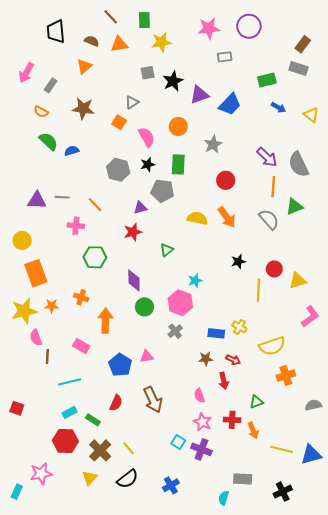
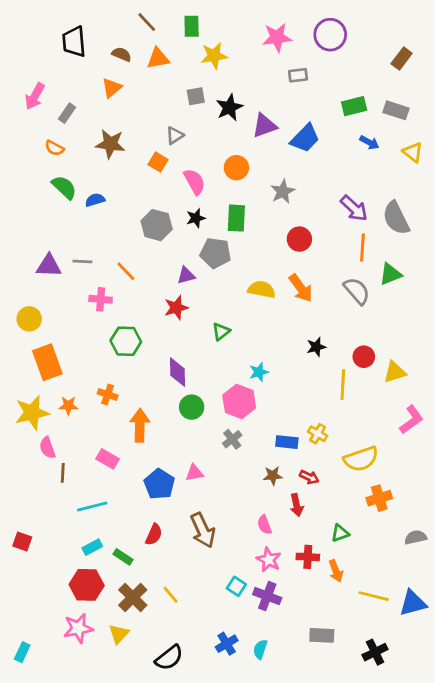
gray rectangle: (299, 68) -> (396, 110), moved
pink star: (41, 474) -> (78, 628), moved
black semicircle: (128, 479) -> (169, 658), moved
cyan semicircle: (224, 498) -> (260, 649), moved

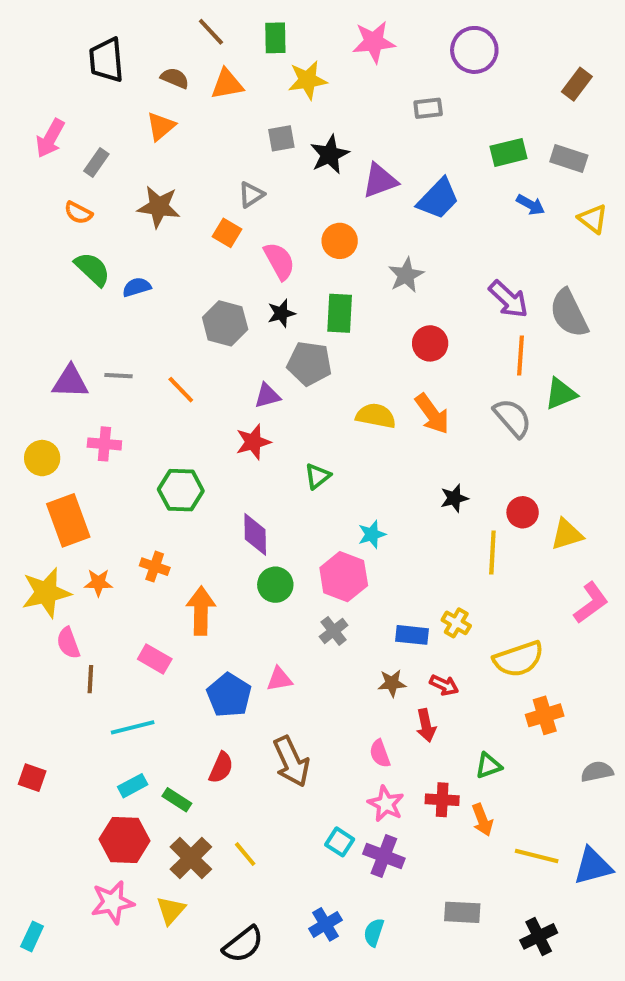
pink star: (277, 37) -> (374, 42), moved
pink cross: (101, 299) -> (104, 444), moved

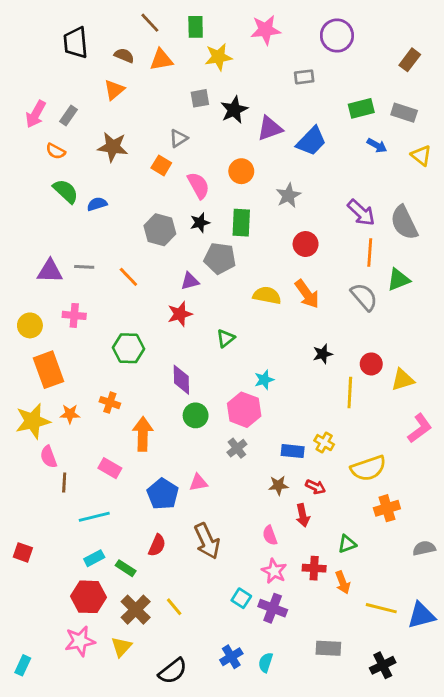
pink arrow: (50, 138) -> (36, 114), moved

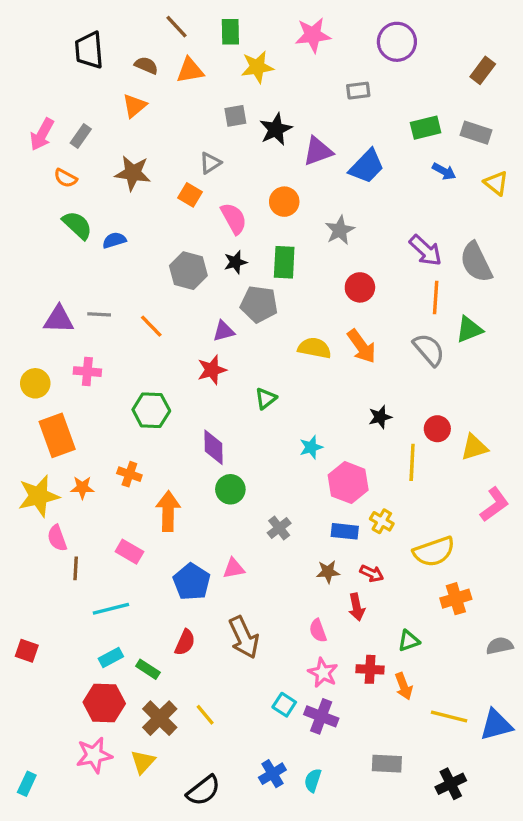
pink hexagon: (244, 410) -> (348, 483), moved

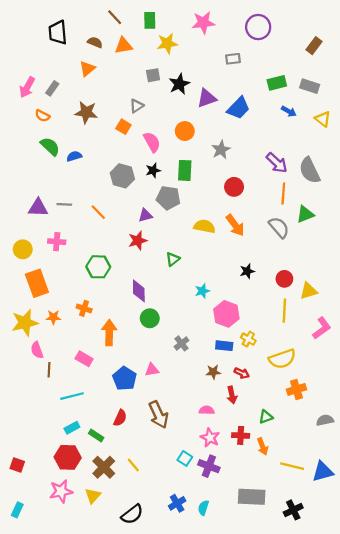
yellow line: (412, 462) -> (284, 311), moved
pink semicircle: (318, 631) -> (207, 410), turned 112
red square: (27, 651) -> (17, 465), moved
gray rectangle: (387, 764) -> (252, 497), size x1.4

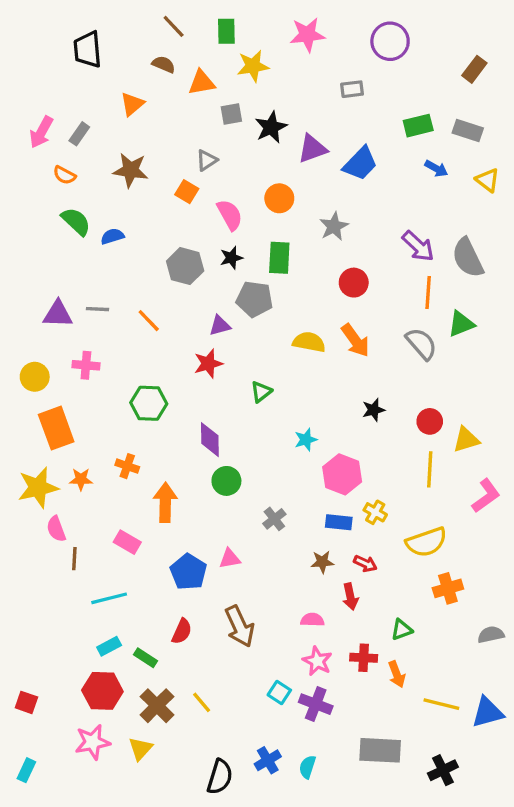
brown semicircle: (95, 42) -> (164, 64), moved
orange triangle: (123, 46) -> (202, 83), moved
black semicircle: (132, 514) -> (220, 777), moved, turned -35

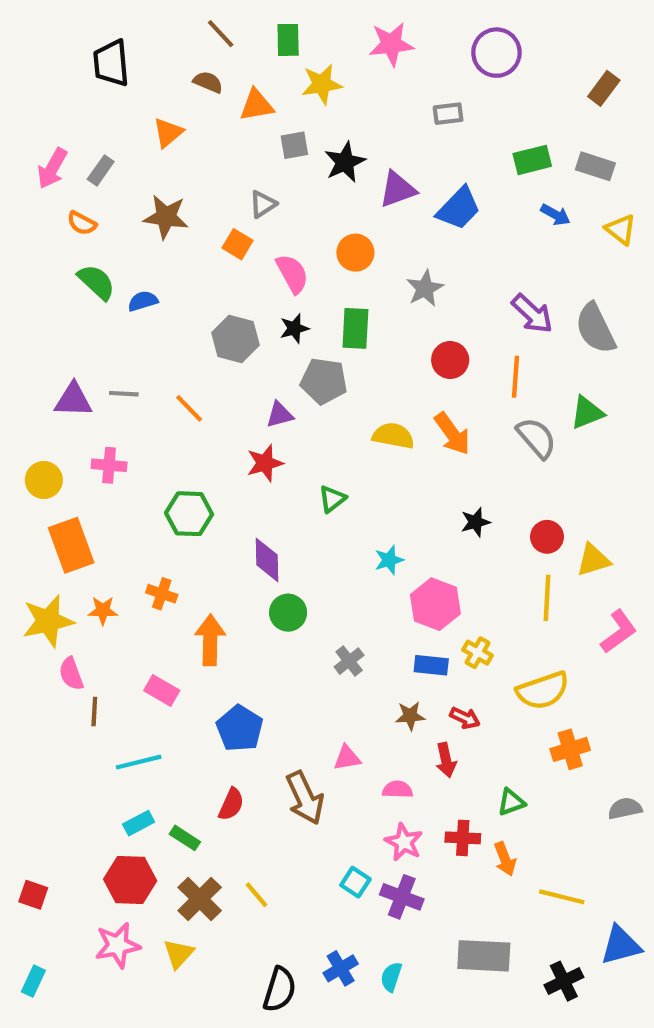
orange line: (428, 292) -> (515, 377), moved
pink triangle: (230, 559) -> (347, 758), moved
blue triangle: (488, 712) -> (621, 945), moved

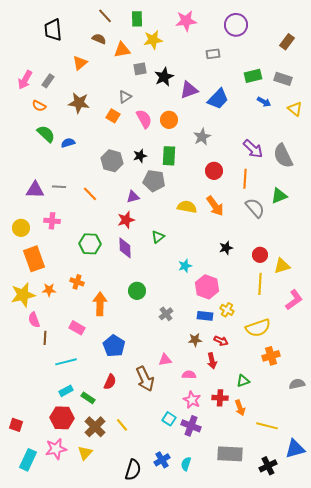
pink semicircle: (292, 274) -> (144, 119), moved
purple diamond: (267, 560) -> (125, 248), moved
cyan rectangle: (33, 981) -> (28, 460), moved, size x1.5

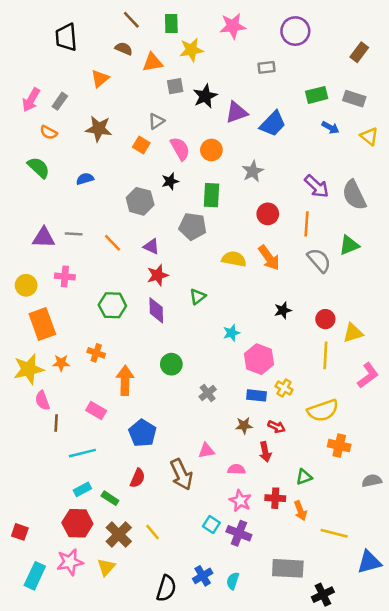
green semicircle: (46, 134) -> (39, 168), moved
black star: (140, 156) -> (170, 181), moved
purple triangle: (133, 197) -> (151, 246), moved, turned 40
orange cross: (271, 356) -> (339, 446), turned 30
black cross: (268, 466) -> (323, 595), moved

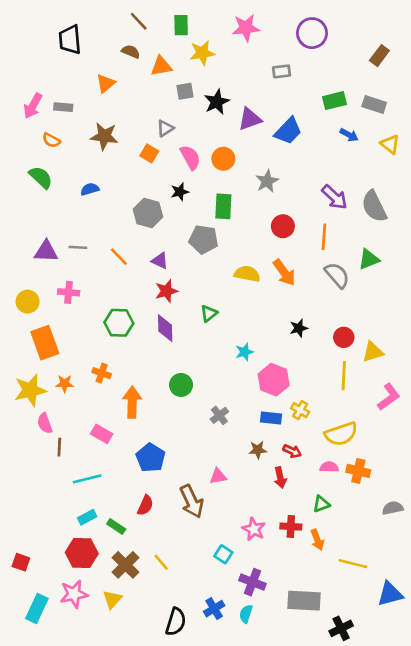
gray rectangle: (60, 101) -> (63, 107), turned 60
pink semicircle: (236, 469) -> (329, 467), moved
purple cross: (239, 533) -> (252, 582), moved

